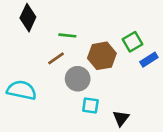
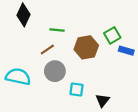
blue rectangle: (149, 60) -> (126, 51), turned 48
gray circle: (78, 79) -> (55, 71), moved

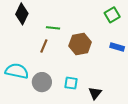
green square: (112, 35) -> (112, 15), moved
brown line: (47, 50) -> (44, 46), turned -32
gray circle: (55, 71) -> (42, 82), moved

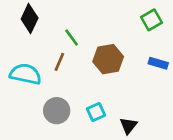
green line: (53, 28) -> (72, 37), turned 48
cyan semicircle: (17, 71) -> (25, 74), moved
cyan square: (71, 83) -> (96, 112), turned -32

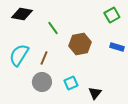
black diamond: (30, 18) -> (22, 14), turned 75
brown line: (59, 62) -> (44, 58), moved
cyan semicircle: (25, 74) -> (19, 55), turned -70

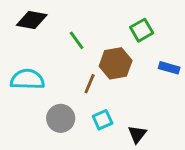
green square: (112, 15) -> (142, 30), moved
cyan semicircle: (19, 55) -> (27, 79), turned 60
brown line: (44, 58) -> (90, 84), moved

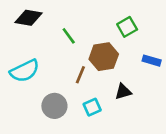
cyan semicircle: (27, 79) -> (25, 71), turned 152
black triangle: (137, 134) -> (123, 92), moved, turned 36

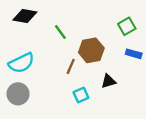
green square: (127, 27) -> (127, 26), moved
gray circle: (54, 106) -> (18, 94), moved

